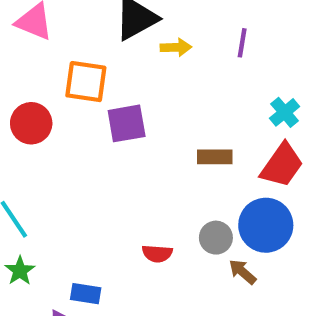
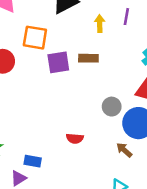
yellow arrow: (176, 47) -> (100, 24), moved, turned -91
brown rectangle: (215, 157) -> (88, 58), moved
gray circle: (216, 238) -> (112, 107), moved

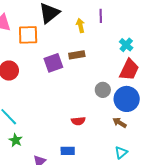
orange square: (35, 38) -> (28, 35), moved
blue rectangle: (33, 161) -> (68, 151), moved

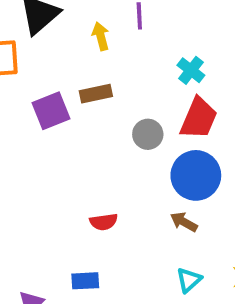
gray circle: (103, 90) -> (148, 134), moved

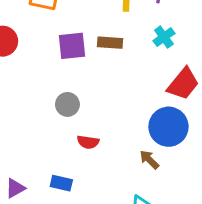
cyan cross: (191, 70) -> (164, 37), moved
gray circle: (148, 134) -> (67, 104), moved

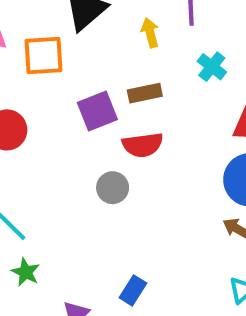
red semicircle: (88, 142) -> (143, 145), moved, size x1.4
blue rectangle: (61, 183) -> (133, 290), turned -55

